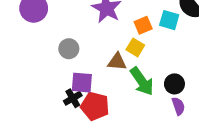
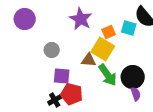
yellow square: (135, 47) -> (103, 49), size x1.6
black circle: (174, 84) -> (133, 77), size x1.5
black cross: (73, 98) -> (55, 100), moved

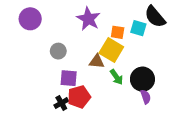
orange square: (109, 32) -> (118, 32), turned 32
green arrow: (108, 75) -> (116, 77), size x0.7
red pentagon: (72, 94) -> (79, 97), turned -30

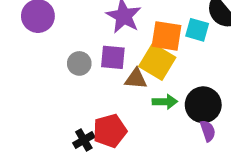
orange square: (118, 32) -> (166, 36), size x1.5
green arrow: (116, 77) -> (165, 102), turned -56
purple square: (69, 78) -> (113, 57), moved

